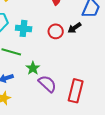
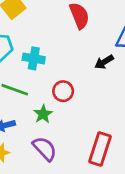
red circle: (56, 31) -> (63, 91), moved
purple semicircle: (47, 84) -> (45, 149), moved

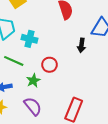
black arrow: (104, 62) -> (81, 45), turned -56

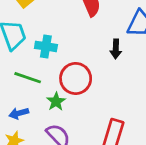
red circle: (50, 65) -> (76, 78), size x1.5

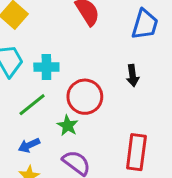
black arrow: (116, 49) -> (133, 76), moved
green line: (28, 78) -> (32, 105), turned -48

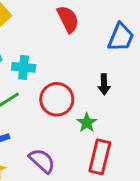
green star: (68, 126) -> (87, 123), moved

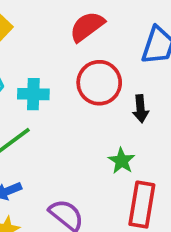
red semicircle: (68, 19) -> (87, 27), turned -96
red circle: (57, 99) -> (99, 83), moved

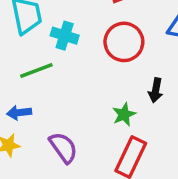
black arrow: (141, 109) -> (156, 90), moved

